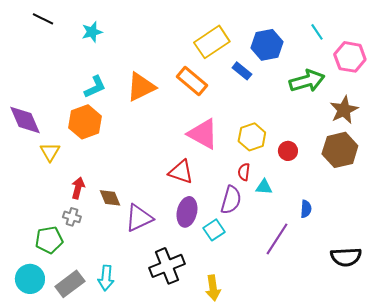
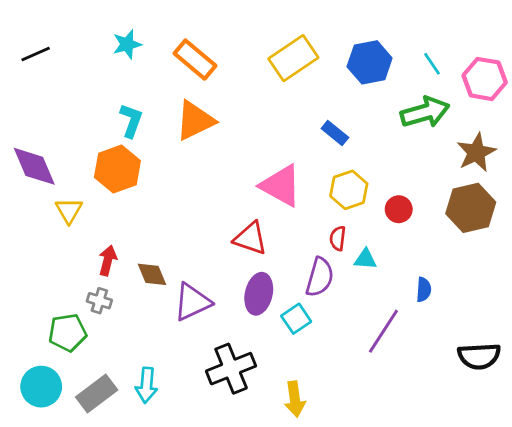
black line: (43, 19) -> (36, 54), moved, turned -50
cyan line: (317, 32) -> (432, 64), moved
blue rectangle: (242, 71) -> (335, 133), moved
orange rectangle: (192, 81) -> (195, 60), moved
cyan L-shape: (95, 87) -> (131, 121), turned -45

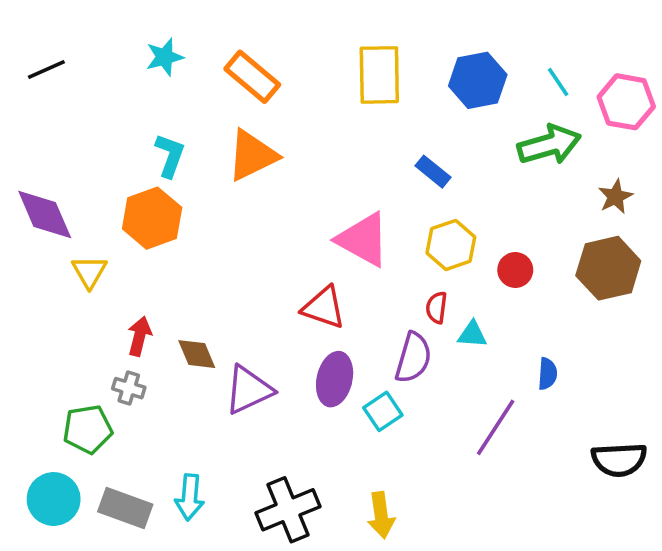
yellow rectangle: (293, 58) -> (379, 75), turned -57
brown star: (476, 152) -> (615, 197), size x0.7
black cross: (231, 369) -> (288, 510), moved
gray rectangle: (97, 394) -> (125, 508), turned 57

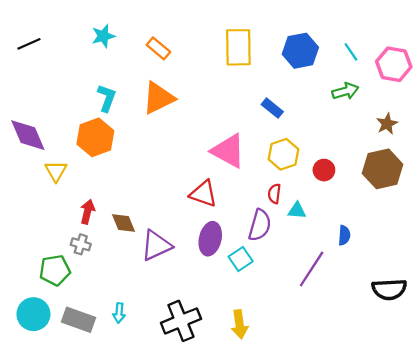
orange rectangle: (252, 77) -> (158, 48), size x0.7
green arrow: (549, 145) -> (345, 91), size x0.7
cyan arrow: (190, 497) -> (119, 313), size x0.7

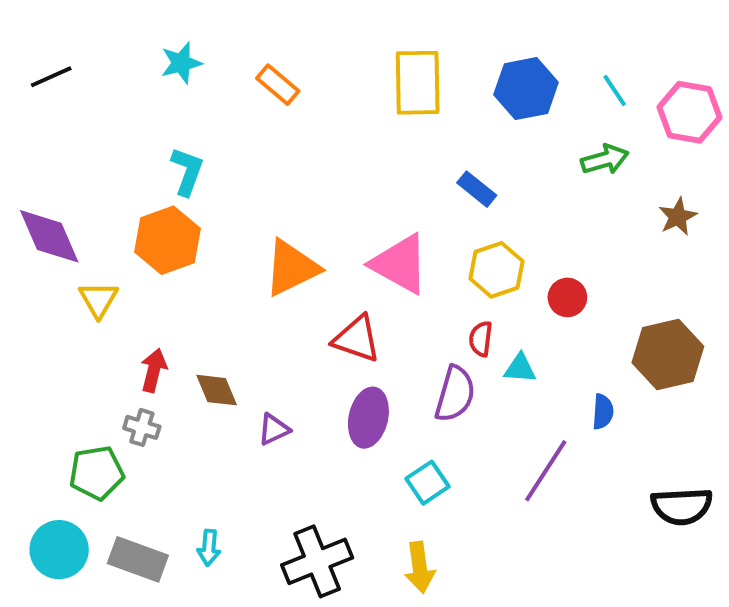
orange triangle: (158, 98) -> (292, 268), moved
brown hexagon: (383, 169) -> (668, 355), moved
purple triangle: (156, 245) -> (274, 429), size x0.6
cyan square: (241, 259) -> (428, 483), moved

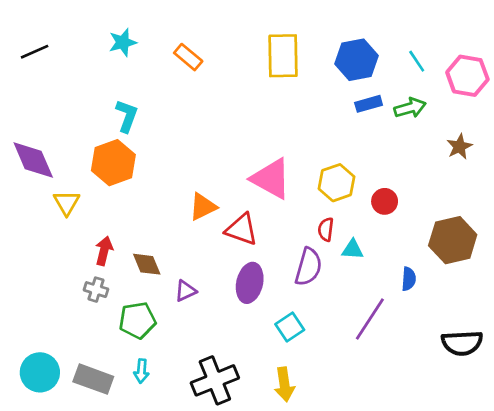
blue rectangle: (477, 189) -> (369, 104), moved, turned -55
orange triangle: (292, 268) -> (203, 207), moved, size x0.7
green pentagon: (97, 473) -> (137, 320), moved

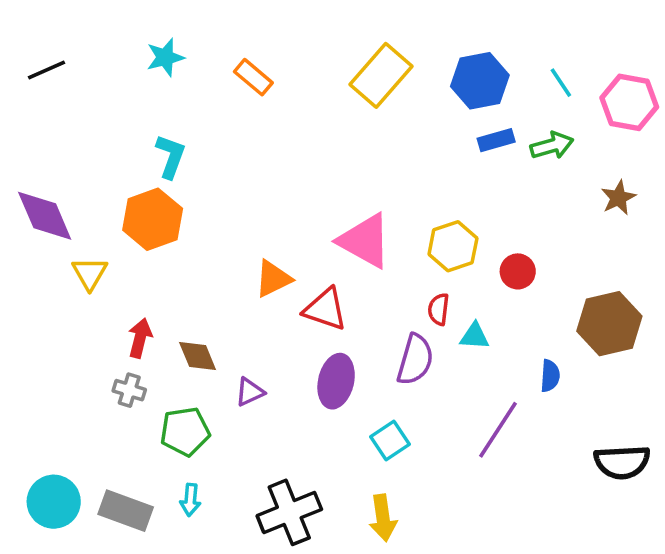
yellow rectangle: (283, 56) -> (381, 75), turned 42

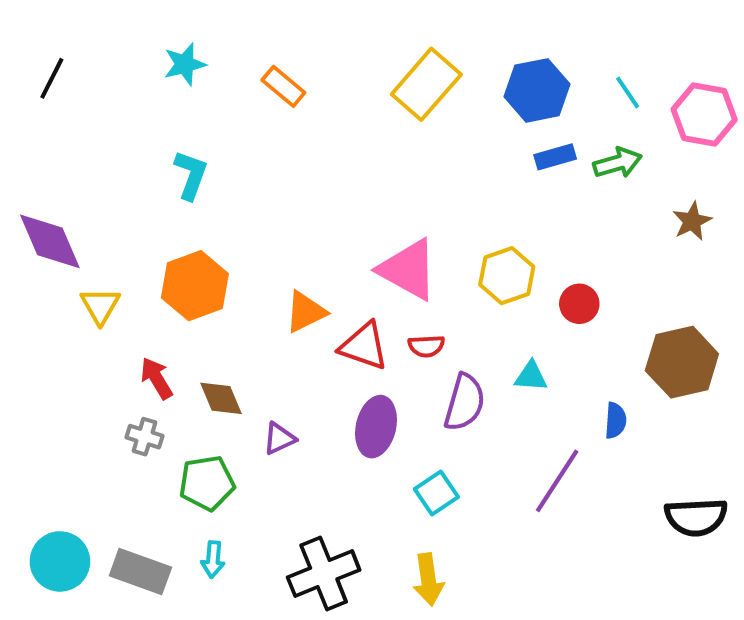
black line: (47, 70) -> (52, 78), turned -39
orange hexagon: (153, 219) -> (195, 286), moved
red semicircle: (439, 309) -> (426, 346), moved, turned -100
red arrow: (140, 338) -> (157, 378), turned -45

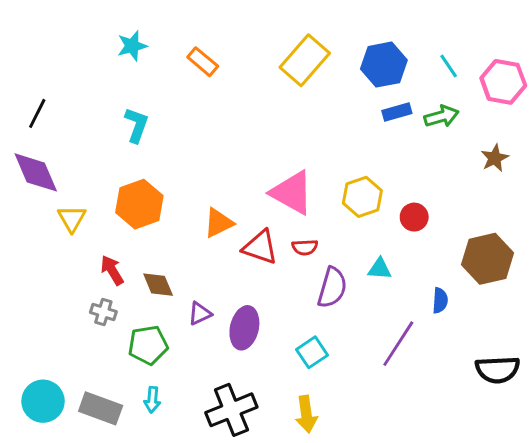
black line: (52, 78) -> (37, 113), moved
purple ellipse: (376, 427) -> (244, 328), moved

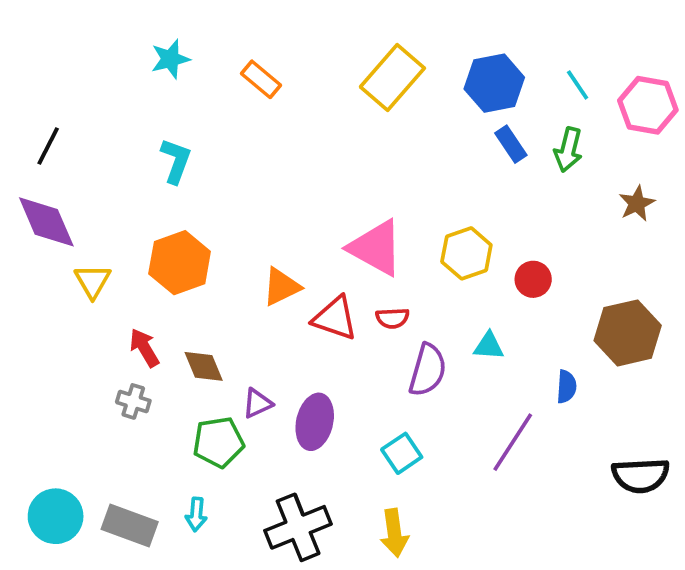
blue rectangle: (397, 112) -> (511, 144), turned 72
green arrow: (441, 116) -> (568, 150), turned 120
green pentagon: (148, 345) -> (218, 442), moved

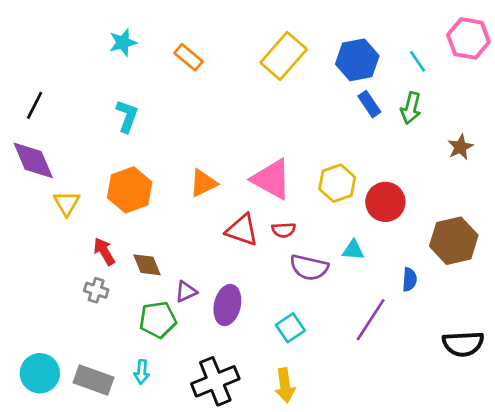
pink hexagon: (648, 105) -> (468, 38), moved
red circle: (533, 279) -> (385, 202), size x1.5
orange triangle: (281, 287) -> (203, 183), moved
purple semicircle: (428, 370) -> (309, 267), turned 87

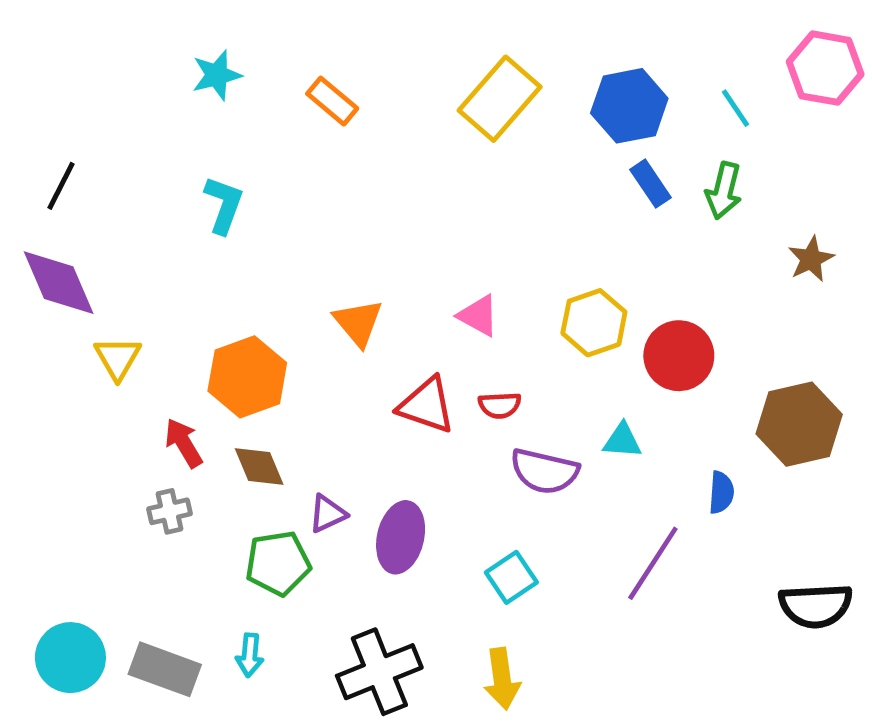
pink triangle: (272, 179) -> (478, 316), size x0.6
orange triangle: (203, 183) -> (358, 323), turned -44
orange hexagon: (130, 190) -> (247, 377), moved
gray cross: (96, 290) -> (169, 511), turned -30

